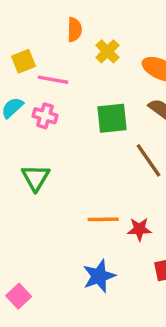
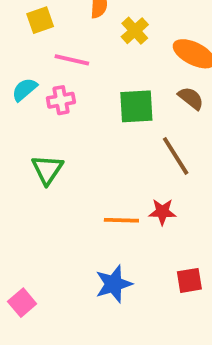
yellow square: (24, 61) -> (40, 20), moved
pink cross: (45, 116) -> (61, 100), turned -30
red star: (139, 229) -> (162, 212), moved

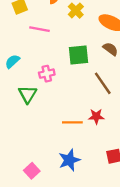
cyan semicircle: (24, 89) -> (12, 61), moved
pink cross: (61, 100) -> (47, 74), moved
pink square: (22, 303) -> (32, 171), moved

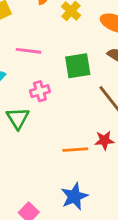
pink line: (39, 29) -> (29, 51), moved

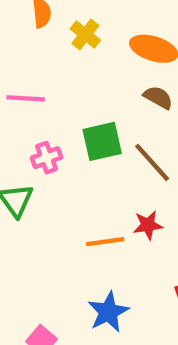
green square: (78, 66) -> (102, 141), moved

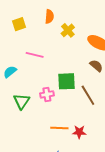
pink cross: (47, 158) -> (47, 94), moved
red star: (148, 225) -> (79, 132), moved

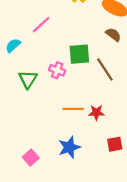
pink line: (35, 55) -> (41, 25), turned -54
pink cross: (47, 94) -> (57, 70), turned 32

